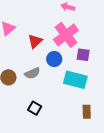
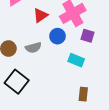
cyan rectangle: (75, 80) -> (76, 60), size x0.7
black square: (35, 108) -> (17, 82), moved, size x1.6

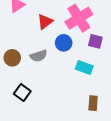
black square: (17, 82) -> (22, 92), size x0.7

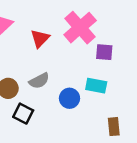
blue circle: (64, 43) -> (69, 98), moved
black square: (22, 92) -> (23, 114), moved

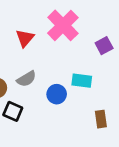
purple square: (104, 52) -> (104, 46), moved, turned -30

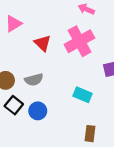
red triangle: (25, 38) -> (43, 43), turned -42
blue circle: (57, 94) -> (38, 111), moved

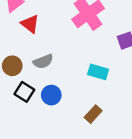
red triangle: (43, 43) -> (30, 24), moved
brown rectangle: (90, 134) -> (93, 114), moved, turned 42

